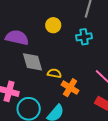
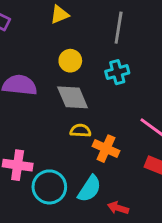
gray diamond: (33, 62) -> (73, 97), moved

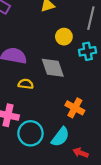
yellow circle: (70, 61) -> (64, 37), moved
yellow semicircle: (80, 131) -> (26, 84), moved

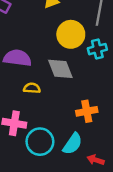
yellow circle: (64, 37) -> (71, 34), size x1.5
orange cross: (75, 108) -> (87, 111), turned -36

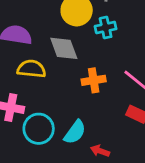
yellow semicircle: (32, 88) -> (31, 69), size x1.5
orange cross: (87, 111) -> (94, 80), moved

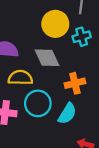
cyan circle: (39, 129) -> (38, 103), moved
cyan semicircle: (75, 132) -> (67, 114), moved

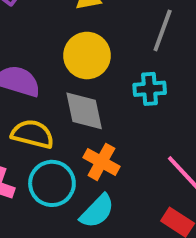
yellow circle: (55, 24) -> (87, 56), moved
orange cross: (75, 83) -> (101, 162), moved, turned 30

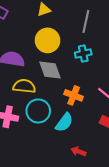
orange cross: (101, 162) -> (74, 95), moved

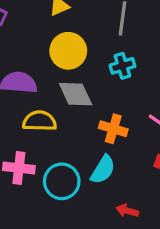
cyan circle: (38, 111) -> (62, 181), moved

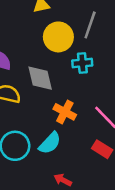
yellow circle: (68, 51) -> (58, 37), moved

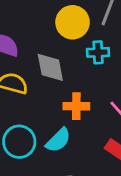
orange cross: (65, 112) -> (76, 106), turned -30

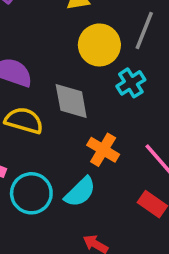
cyan cross: (98, 52) -> (131, 83), turned -30
orange cross: (76, 106) -> (103, 150), turned 30

